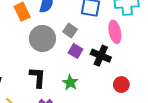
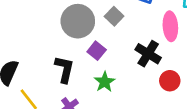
purple square: (76, 51) -> (97, 51), moved
red circle: (121, 85) -> (170, 81), moved

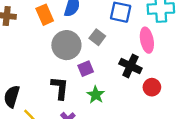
purple square: (97, 51) -> (86, 69), turned 35

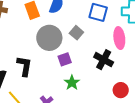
red circle: (152, 87) -> (121, 90), moved
black L-shape: (60, 88) -> (24, 66), moved

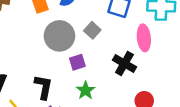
black L-shape: (24, 66) -> (43, 87), moved

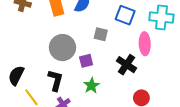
gray square: (92, 30) -> (101, 34), turned -32
gray circle: (59, 36) -> (62, 48), moved

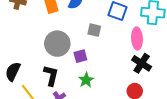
black cross: (126, 65) -> (142, 63), moved

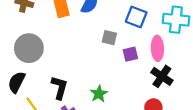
gray circle: (57, 44) -> (29, 48), moved
purple square: (80, 56) -> (130, 54), moved

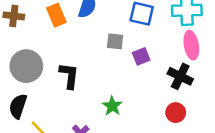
pink ellipse: (157, 48) -> (191, 45), moved
black L-shape: (59, 88) -> (69, 76), moved

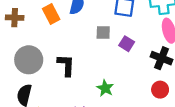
purple square: (141, 56) -> (127, 44), turned -32

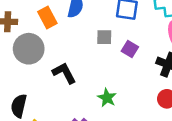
gray circle: (29, 60) -> (29, 49), moved
black L-shape: (66, 65) -> (64, 73), turned -30

